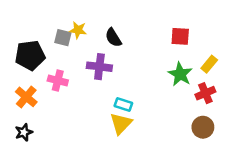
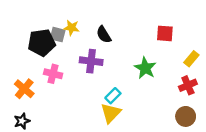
black pentagon: (30, 55) -> (41, 43), moved
green star: (180, 74) -> (145, 68), moved
cyan rectangle: (123, 104) -> (113, 96), turned -63

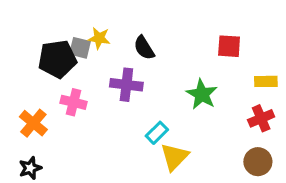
yellow rectangle: (191, 59) -> (266, 81), turned 49
yellow triangle: (111, 113) -> (175, 157), moved

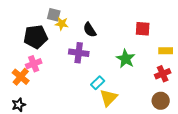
gray square: (80, 48) -> (54, 15), moved
pink cross: (73, 102) -> (34, 64), moved, turned -35

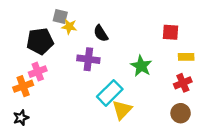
red square: (143, 29) -> (170, 32), moved
orange cross: (21, 77) -> (23, 86), turned 30
cyan rectangle: (98, 83) -> (110, 93), size x1.6

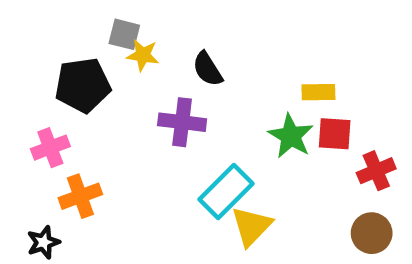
red square: (170, 32) -> (335, 134), moved
yellow rectangle: (186, 57) -> (318, 92), moved
pink cross: (38, 72) -> (50, 148), moved
orange cross: (23, 86) -> (80, 196), moved

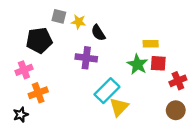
yellow star: (143, 55) -> (79, 22), moved

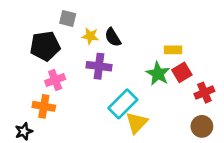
yellow star: (79, 22) -> (90, 36), moved
red square: (158, 63) -> (182, 72), turned -35
pink cross: (24, 70) -> (55, 80), moved
orange cross: (38, 93) -> (44, 106), turned 30

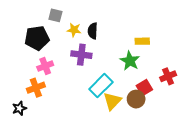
black semicircle: (113, 37) -> (93, 31), turned 35
red square: (182, 72) -> (144, 88), moved
orange cross: (44, 106) -> (36, 88), turned -30
brown circle: (202, 126) -> (136, 99), moved

